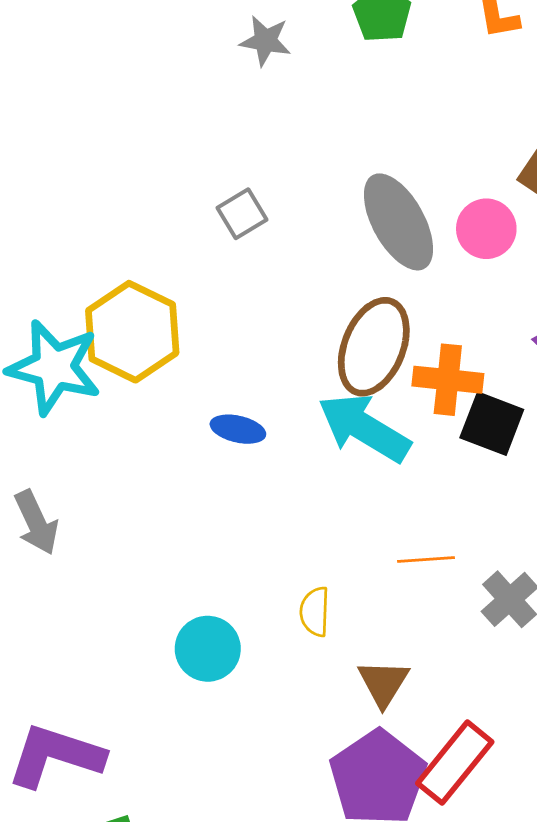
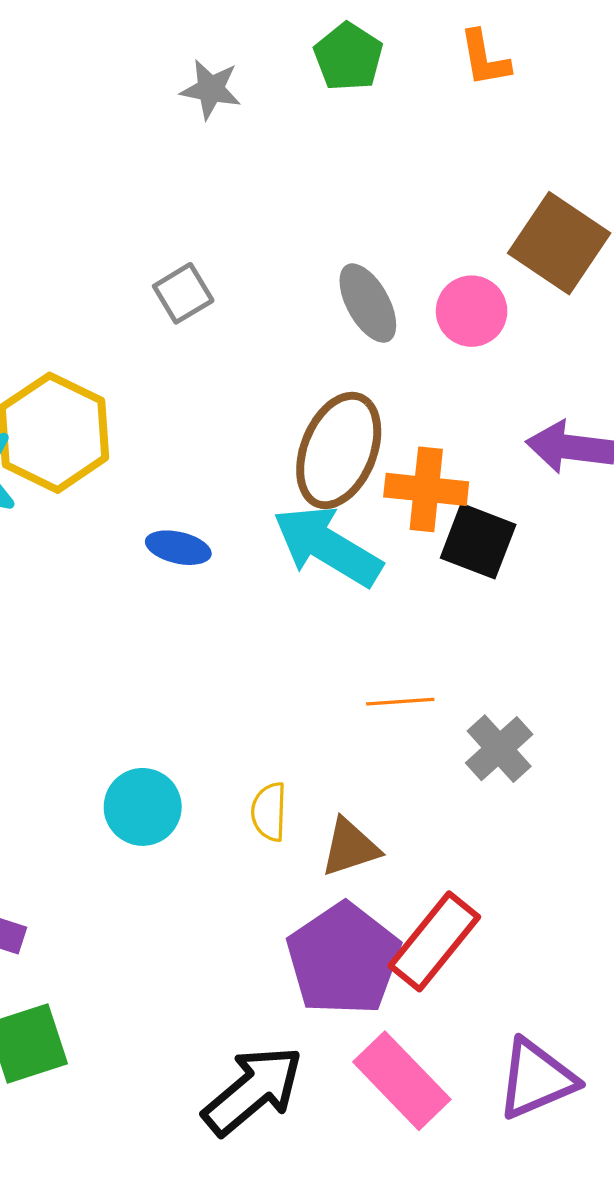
gray ellipse: (398, 222) -> (368, 303), size x0.7
yellow semicircle: (315, 612) -> (269, 812), moved
brown triangle: (383, 683) -> (350, 847), turned 40

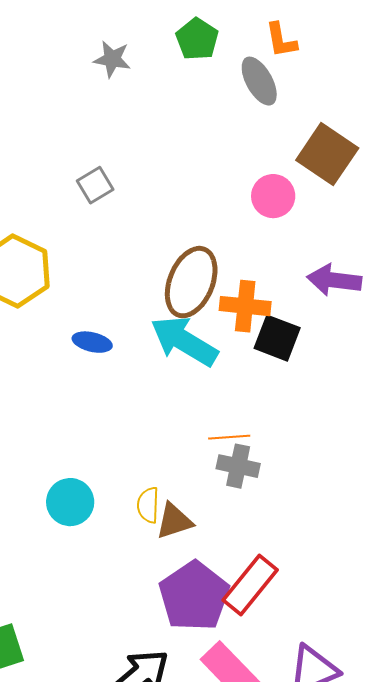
gray ellipse: (368, 303) -> (259, 81), moved
gray cross: (499, 749) -> (238, 466), moved, turned -36
brown triangle: (350, 847) -> (174, 521), moved

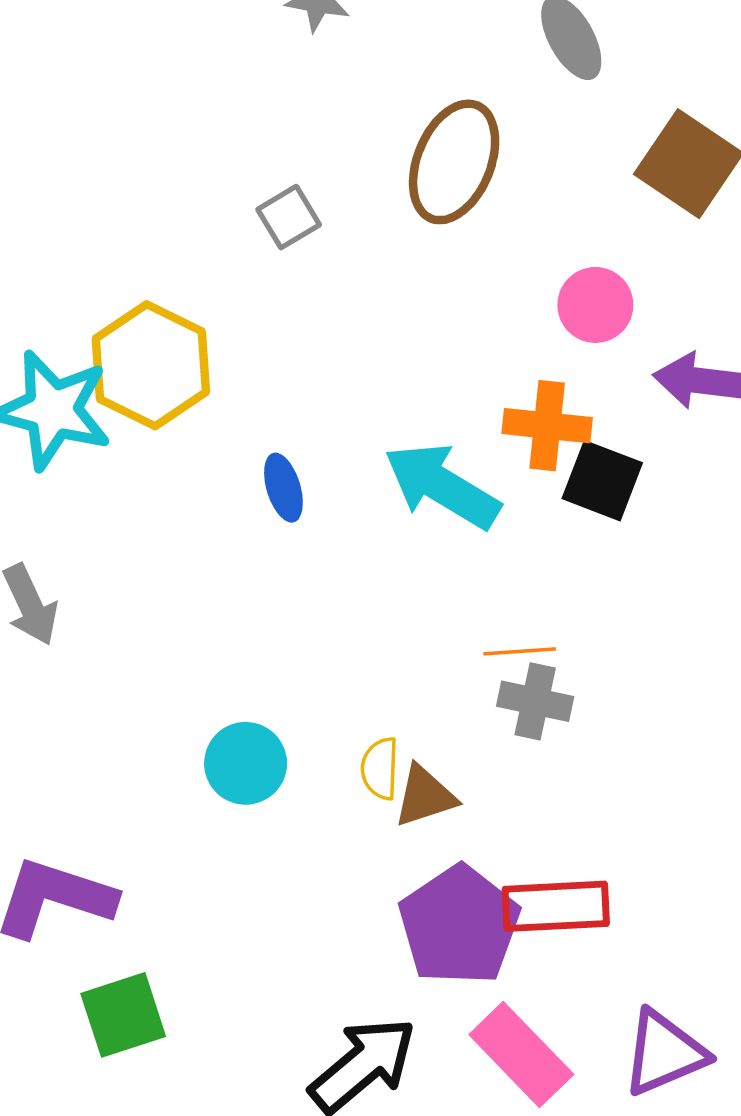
pink circle: (273, 196) -> (595, 305), moved
brown ellipse: (191, 282) -> (454, 162), moved
blue ellipse: (92, 342) -> (283, 488), turned 60
red rectangle: (250, 585) -> (556, 906), turned 48

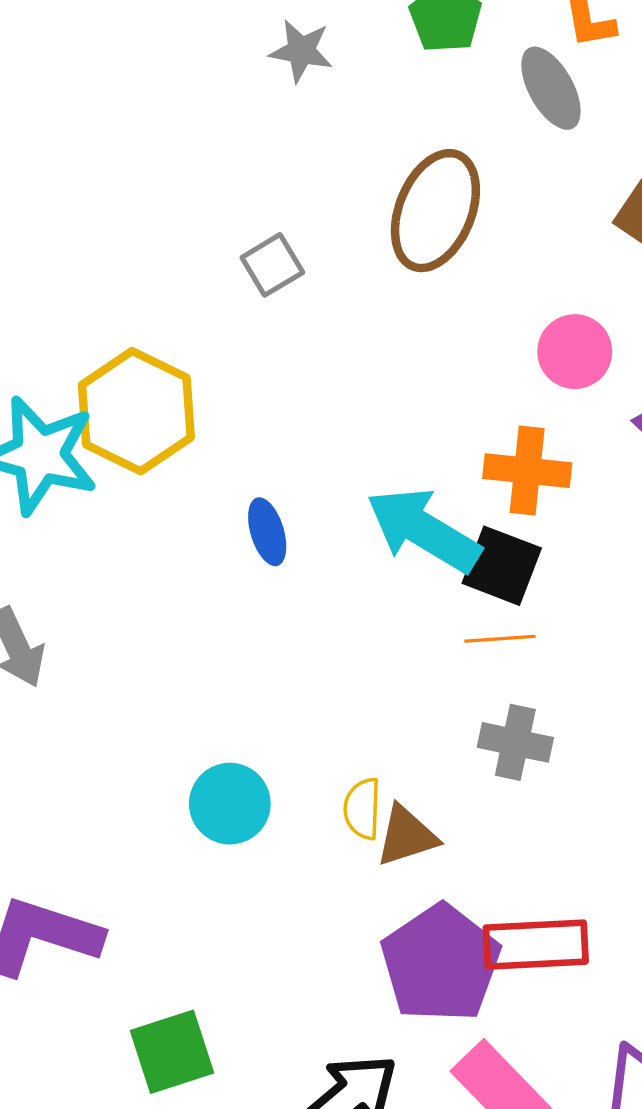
black square: (602, 481) -> (502, 566), moved
orange line: (520, 651) -> (500, 639), moved
green square: (123, 1015) -> (172, 1052), moved

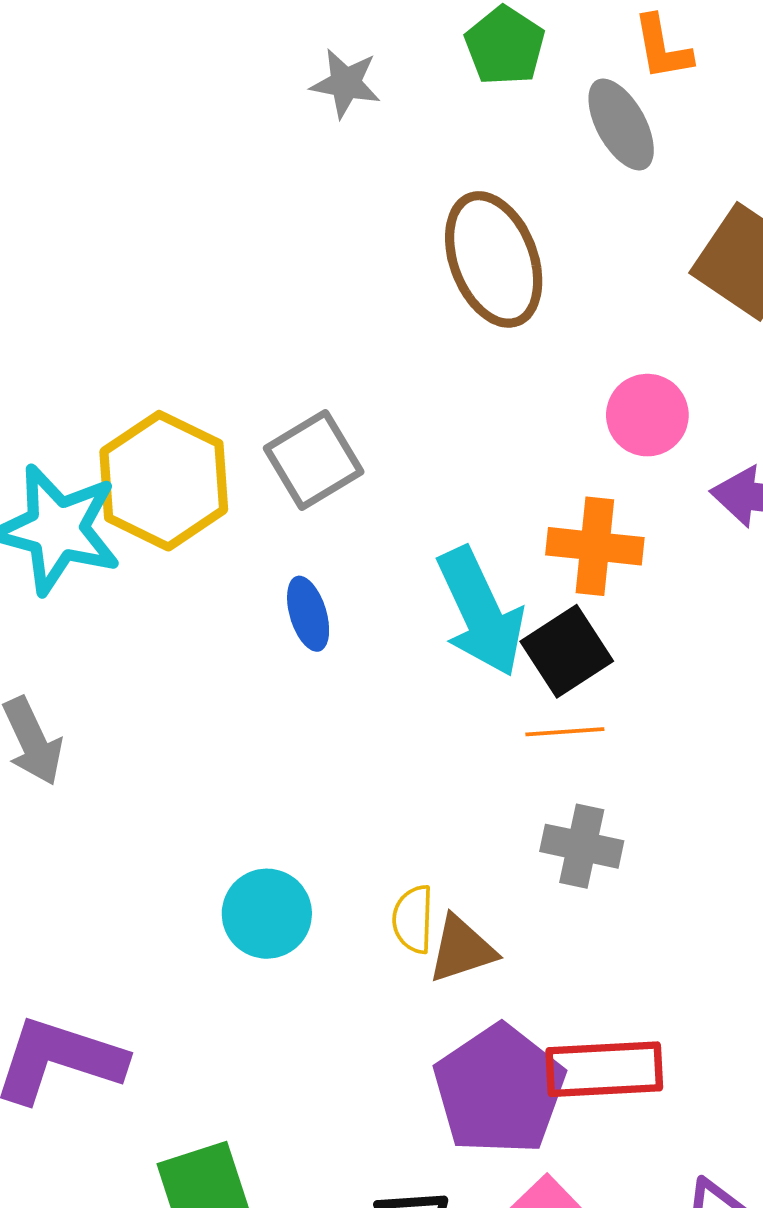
brown ellipse: (435, 211) -> (494, 259), turned -43
gray square: (272, 265) -> (314, 460), moved, size x1.4
cyan arrow: (424, 530) -> (481, 612), turned -146
black square: (502, 566) -> (567, 651), turned 36

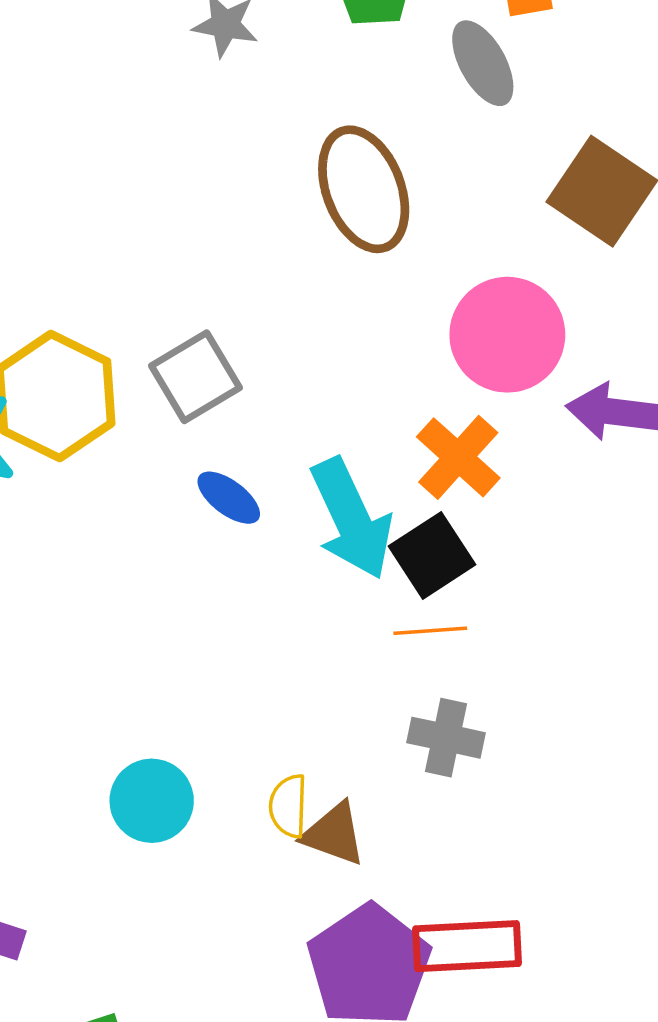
pink circle: (647, 415) -> (507, 335), size x1.5
orange cross: (595, 546) -> (458, 457), turned 36
blue ellipse: (308, 614) -> (229, 498), moved, turned -36
brown triangle: (462, 949) -> (334, 834), turned 38

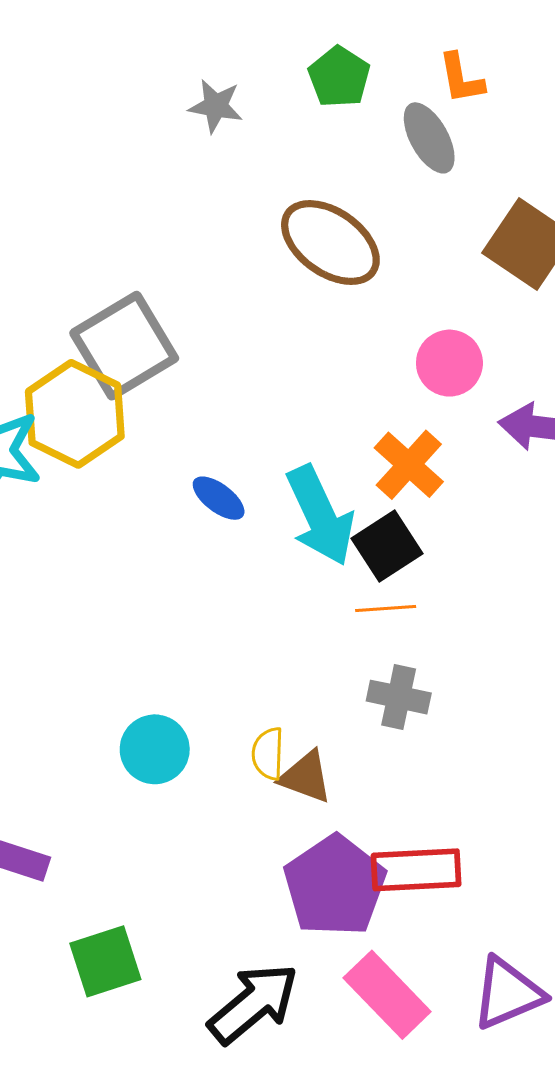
brown ellipse: (364, 189) -> (330, 243), turned -34
pink circle: (507, 335) -> (449, 363), size x0.7
gray square: (195, 377) -> (124, 346), moved, size x1.4

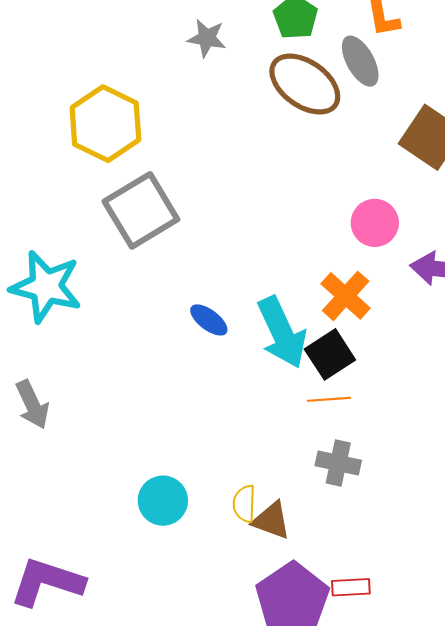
brown ellipse: (330, 243) -> (305, 84), moved
yellow hexagon: (75, 414) -> (105, 124), moved
red rectangle: (416, 870) -> (351, 587), size x0.6

